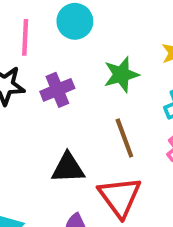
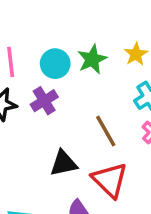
cyan circle: (75, 21) -> (55, 64), moved
green star: (121, 75) -> (92, 59), moved

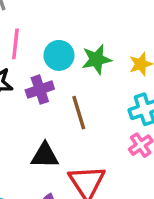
brown line: (106, 131) -> (79, 113), moved

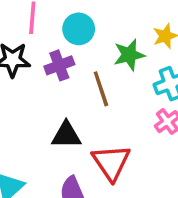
green star: (96, 59) -> (129, 55), moved

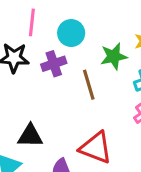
black triangle: (66, 135) -> (30, 136), moved
red triangle: (111, 162) -> (96, 148), turned -36

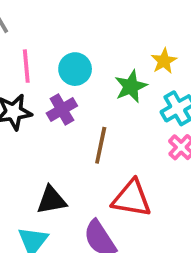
brown line: (89, 85) -> (101, 145), moved, turned 40

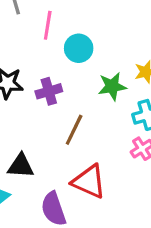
pink line: (26, 66) -> (48, 25), moved
cyan circle: (75, 69) -> (79, 48), moved

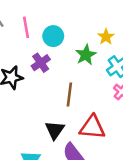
purple cross: (49, 91) -> (41, 63), moved
black triangle: (21, 166) -> (55, 130), moved, turned -40

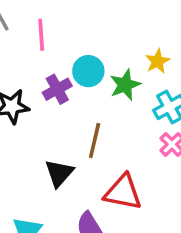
cyan circle: (53, 36) -> (88, 71), moved
black triangle: (55, 130) -> (59, 173), moved

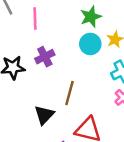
cyan circle: (88, 71) -> (90, 44), moved
green star: (125, 85) -> (91, 17), moved

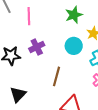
cyan circle: (90, 44) -> (74, 46), moved
black triangle: (44, 115) -> (18, 94), moved

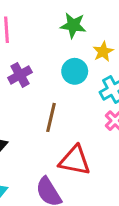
green star: (74, 15) -> (73, 25), turned 30

